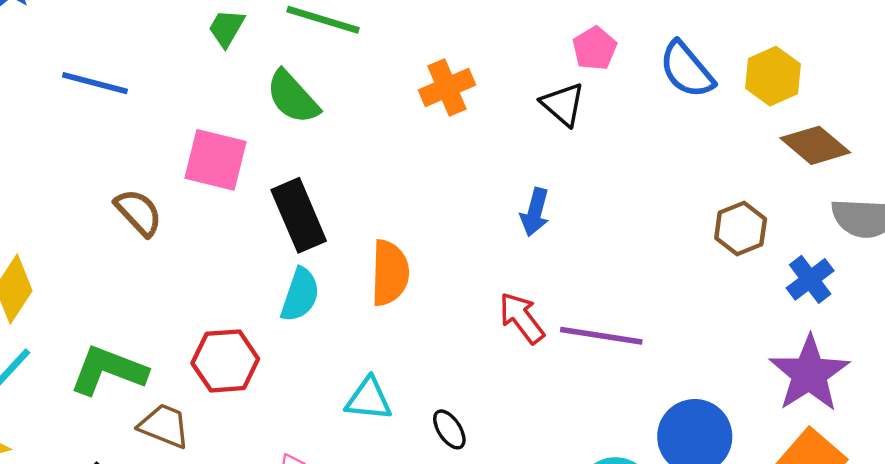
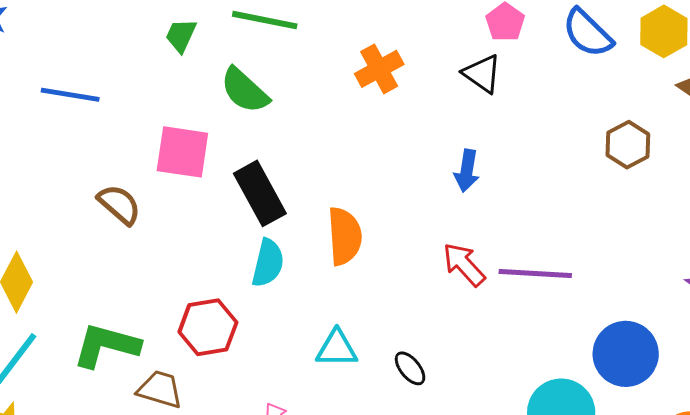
brown hexagon: (741, 228) -> (628, 145), moved

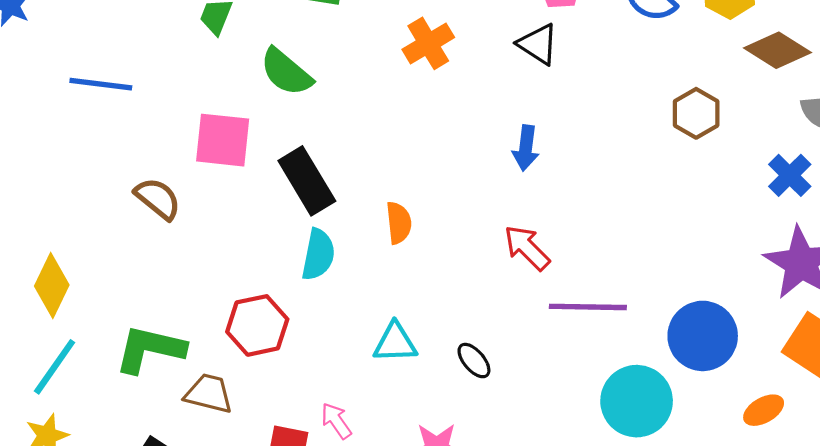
orange semicircle: (345, 236) -> (399, 223), size x0.7
purple line: (535, 273) -> (588, 307), moved

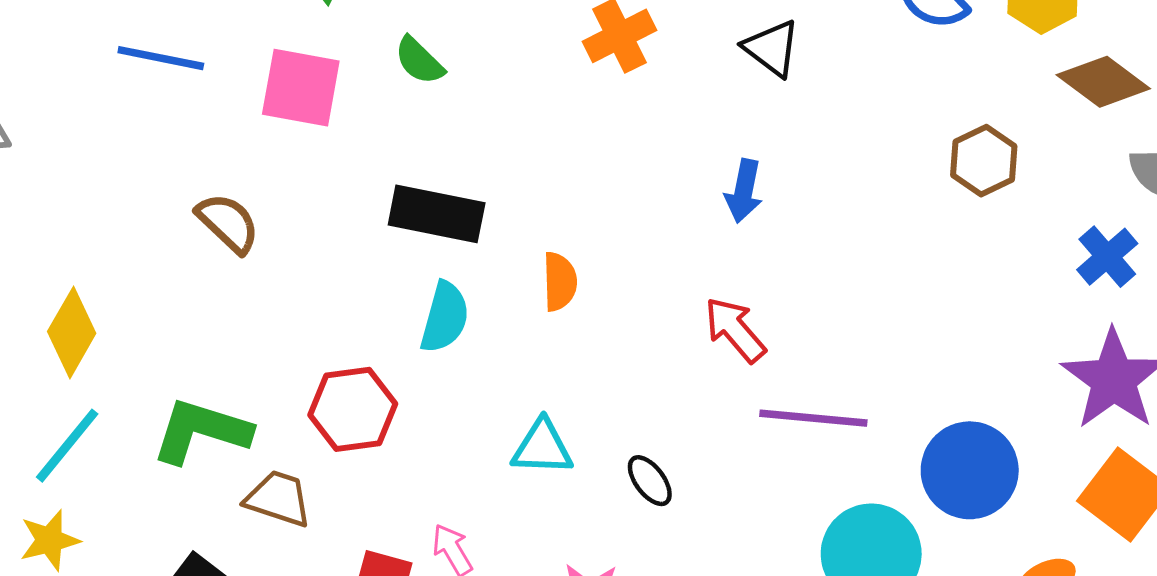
green semicircle: (286, 72) -> (419, 61), size x0.7
pink square: (223, 140) -> (301, 88), moved
black rectangle: (307, 181) -> (437, 214), turned -52

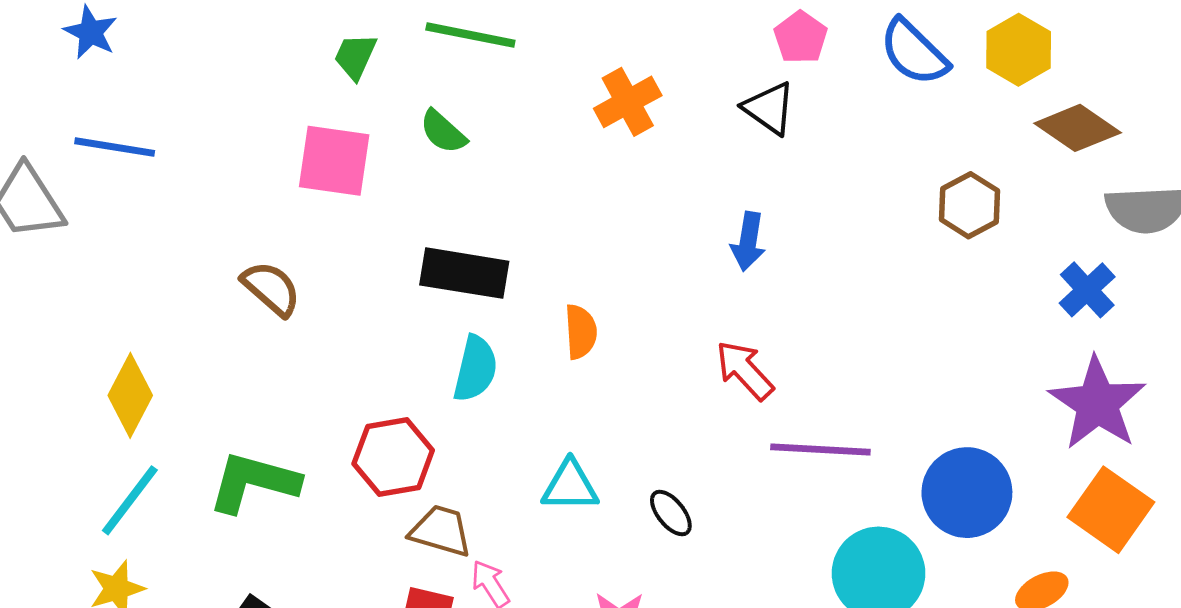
blue line: (161, 58) -> (115, 147), moved
brown trapezoid: (278, 499) -> (441, 531), moved

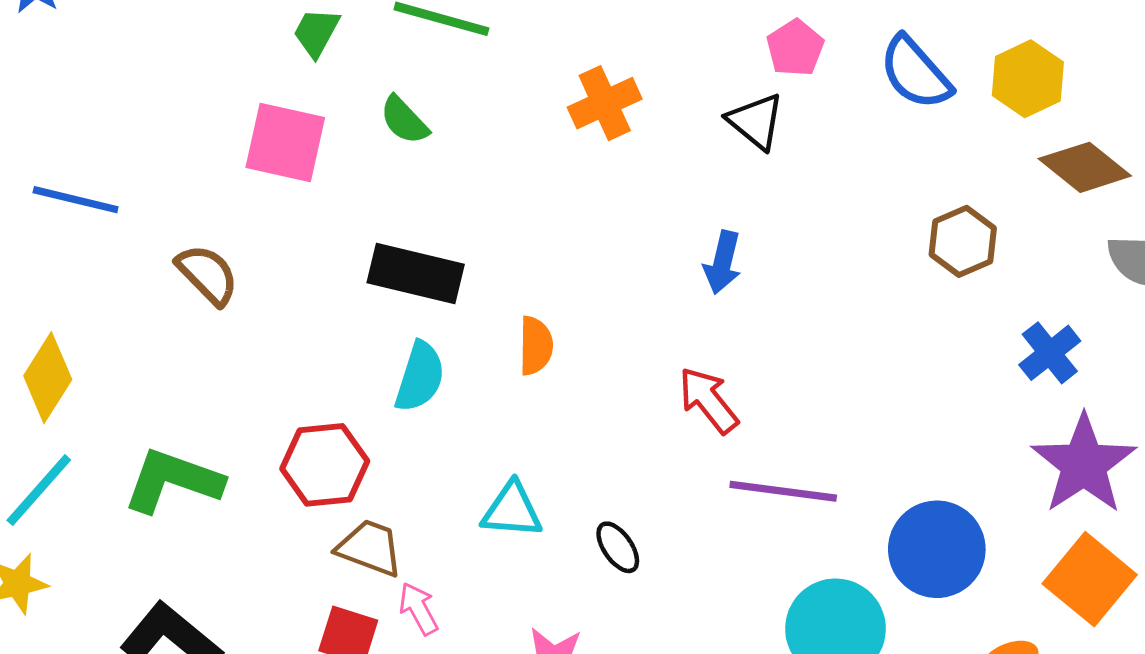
blue line: (115, 147) -> (76, 200), moved
blue cross: (1087, 290) -> (1050, 353), moved

